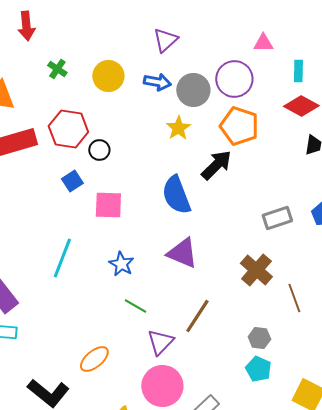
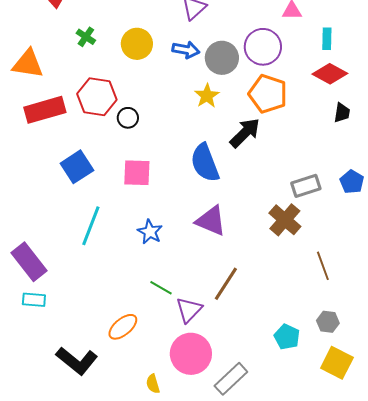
blue square: (72, 181) -> (77, 167), moved, size x1.5
brown cross: (256, 270) -> (285, 220), moved
green line: (135, 306) -> (161, 288), moved
gray hexagon: (259, 338) -> (328, 322), moved

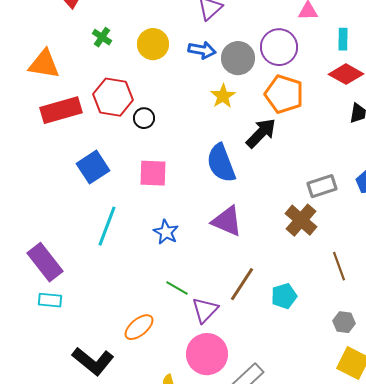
cyan pentagon: (287, 337) -> (284, 296), moved, turned 30

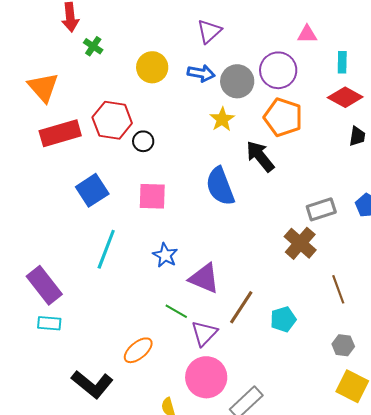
green cross: (102, 37) -> (93, 46), moved
orange triangle: (44, 64) -> (43, 87), turned 40
black arrow: (261, 133) -> (260, 156), turned -84
purple triangle: (227, 221) -> (204, 278), moved

